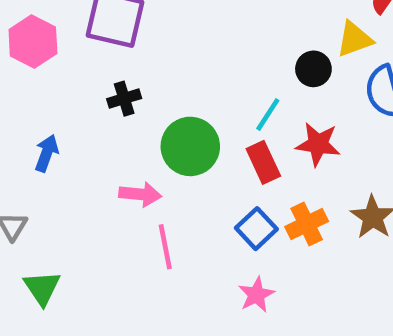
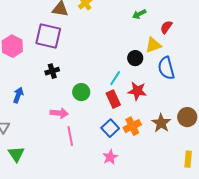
green circle: (190, 146) -> (81, 92), size x0.7

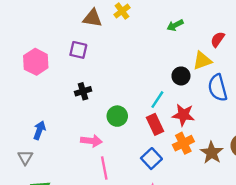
green arrow: (139, 14) -> (175, 25), moved
purple square: (48, 36) -> (78, 50), size x0.6
blue arrow: (18, 95) -> (39, 130), moved
orange cross: (132, 126) -> (183, 143), moved

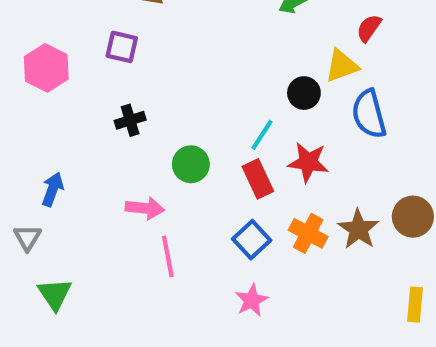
orange cross: (183, 143) -> (308, 233), moved, turned -36

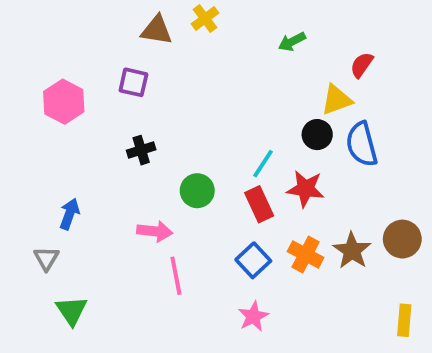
black circle: (304, 93) -> (317, 135), moved

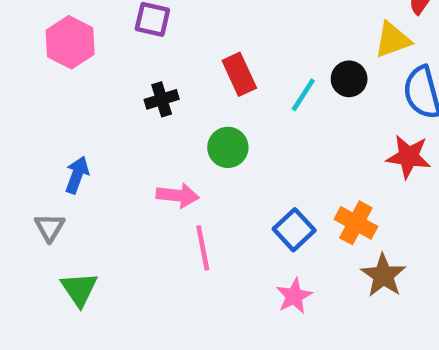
black circle: (317, 135) -> (349, 79), moved
cyan line: (263, 164) -> (303, 95), moved
red star: (306, 189) -> (408, 157), moved
red rectangle: (259, 204) -> (239, 74), moved
brown star: (352, 251) -> (383, 275), moved

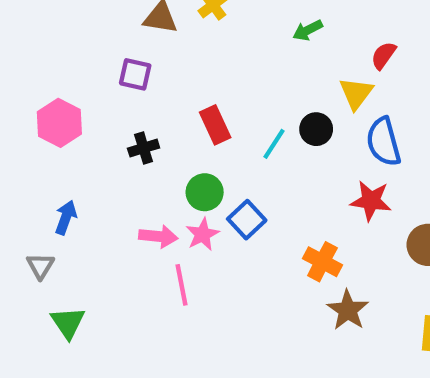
yellow triangle: (392, 40) -> (356, 93), turned -33
pink hexagon: (70, 42) -> (59, 123), moved
blue square: (294, 230) -> (247, 220), moved
pink star: (294, 296) -> (202, 234), moved

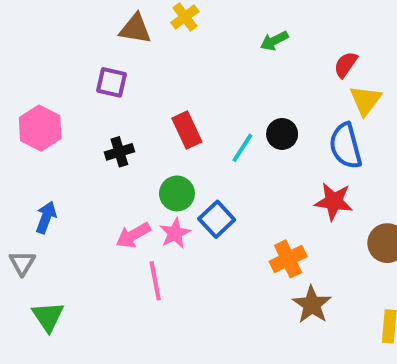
yellow triangle: (356, 93) -> (365, 100), moved
pink arrow: (158, 236) -> (133, 235), turned 144
orange cross: (322, 262) -> (288, 259), turned 36

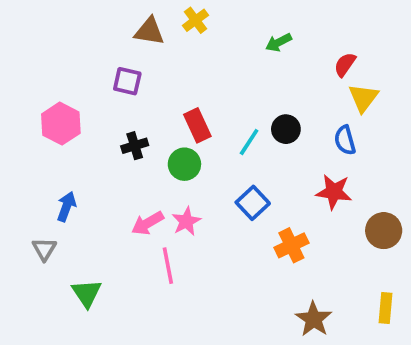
blue semicircle: (346, 146) -> (345, 140), size x0.7
green circle: (177, 194) -> (184, 164), moved
blue square: (217, 219) -> (253, 203), moved
brown star: (312, 305) -> (314, 319), moved
green triangle: (48, 317) -> (87, 293), moved

